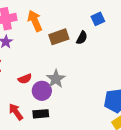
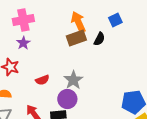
orange arrow: (35, 21) -> (78, 22), moved
purple circle: (42, 91) -> (67, 99), moved

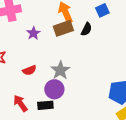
purple star: (23, 43) -> (33, 33), moved

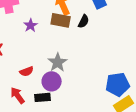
brown rectangle: (63, 28) -> (61, 20), turned 30
red semicircle: (29, 70) -> (27, 71), moved

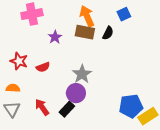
red semicircle: (27, 71) -> (43, 67), moved
blue pentagon: (118, 84) -> (131, 106), moved
black rectangle: (43, 97) -> (67, 109), turned -42

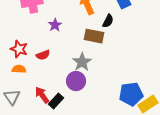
brown rectangle: (85, 32) -> (94, 36), moved
orange semicircle: (13, 88) -> (19, 69), moved
black rectangle: (67, 109) -> (56, 101), moved

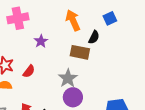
red semicircle: (43, 55) -> (29, 71), turned -32
purple circle: (76, 81) -> (73, 97), moved

